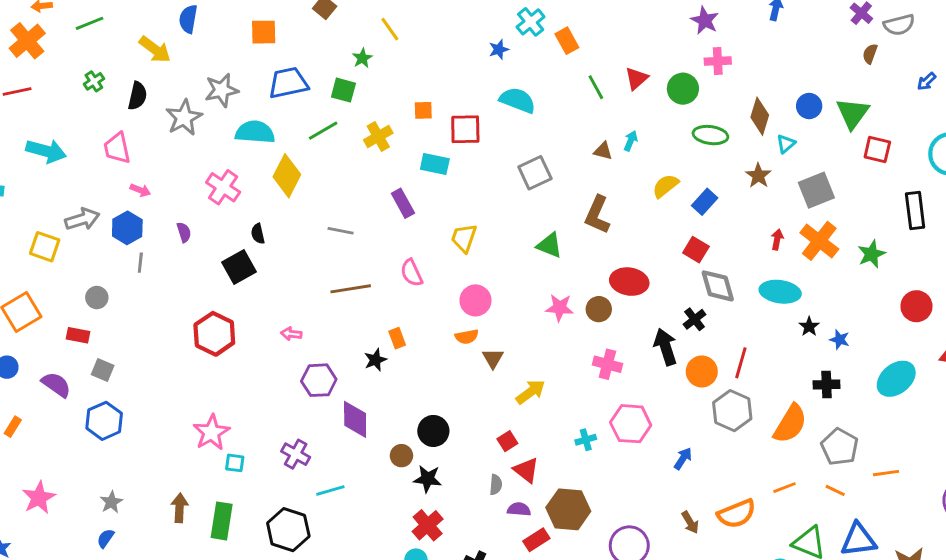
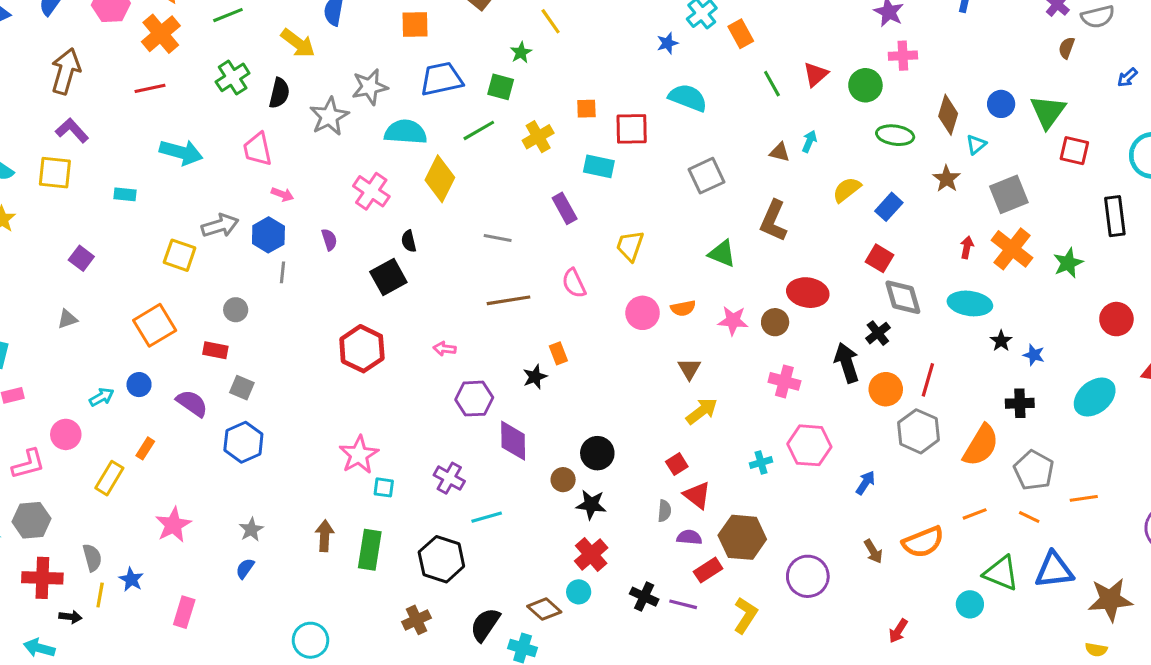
green cross: (94, 81) -> (233, 77), size x1.5
orange semicircle: (467, 337) -> (683, 308), moved
brown triangle: (493, 358) -> (689, 369), moved

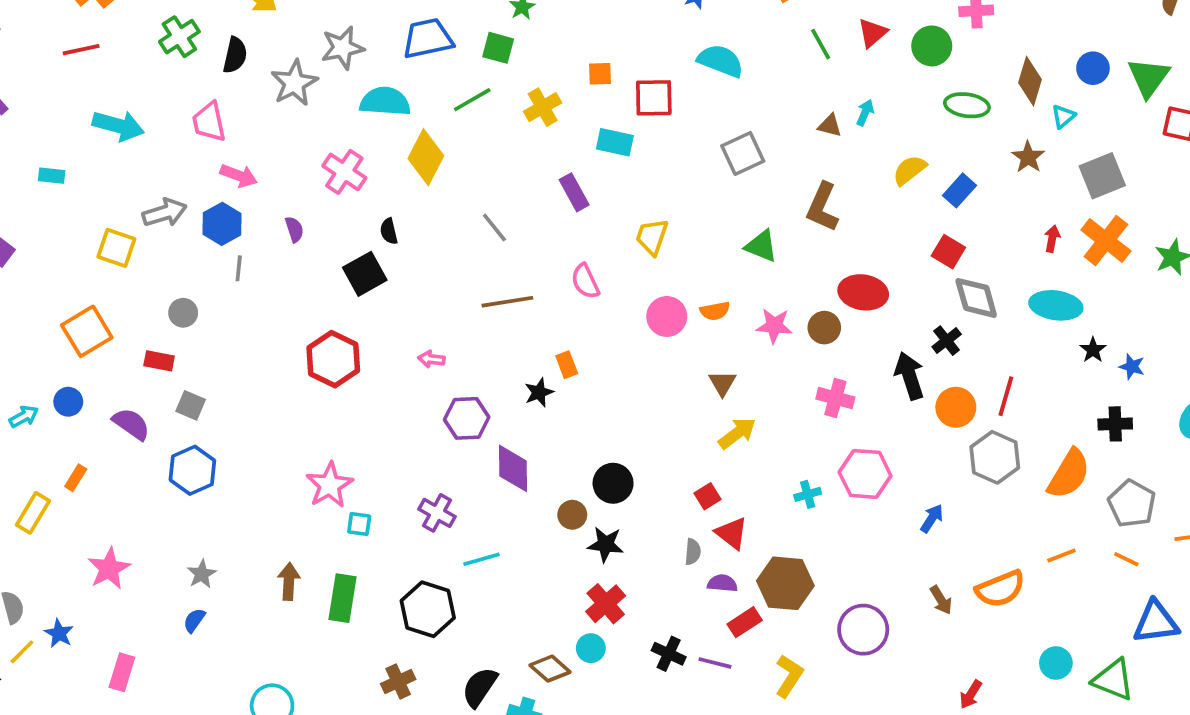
pink arrow: (282, 194) -> (239, 176), size x1.4
gray line: (498, 238) -> (494, 228), turned 40
green triangle: (1001, 573) -> (1113, 680), moved
yellow line: (100, 595) -> (22, 652), turned 35

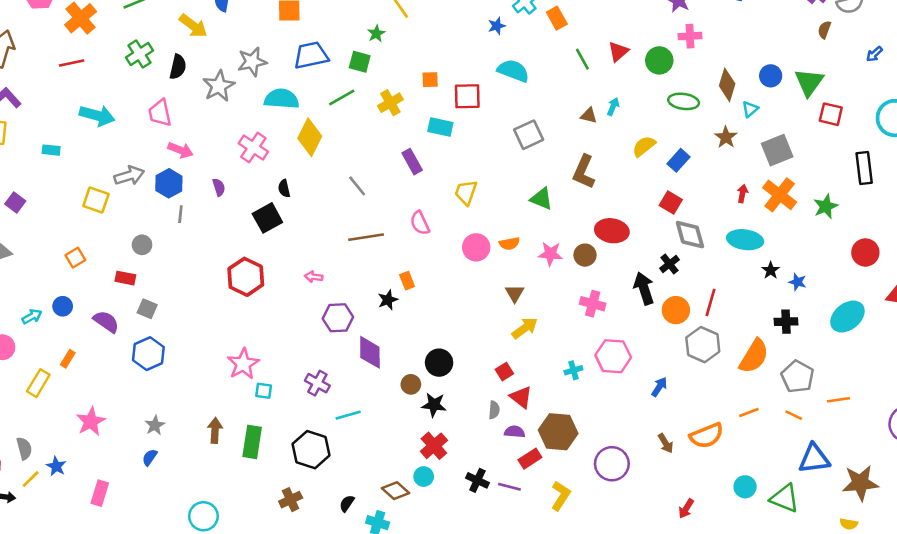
orange square: (87, 331) -> (75, 258), size x0.6
black semicircle: (480, 687) -> (347, 503), size x0.6

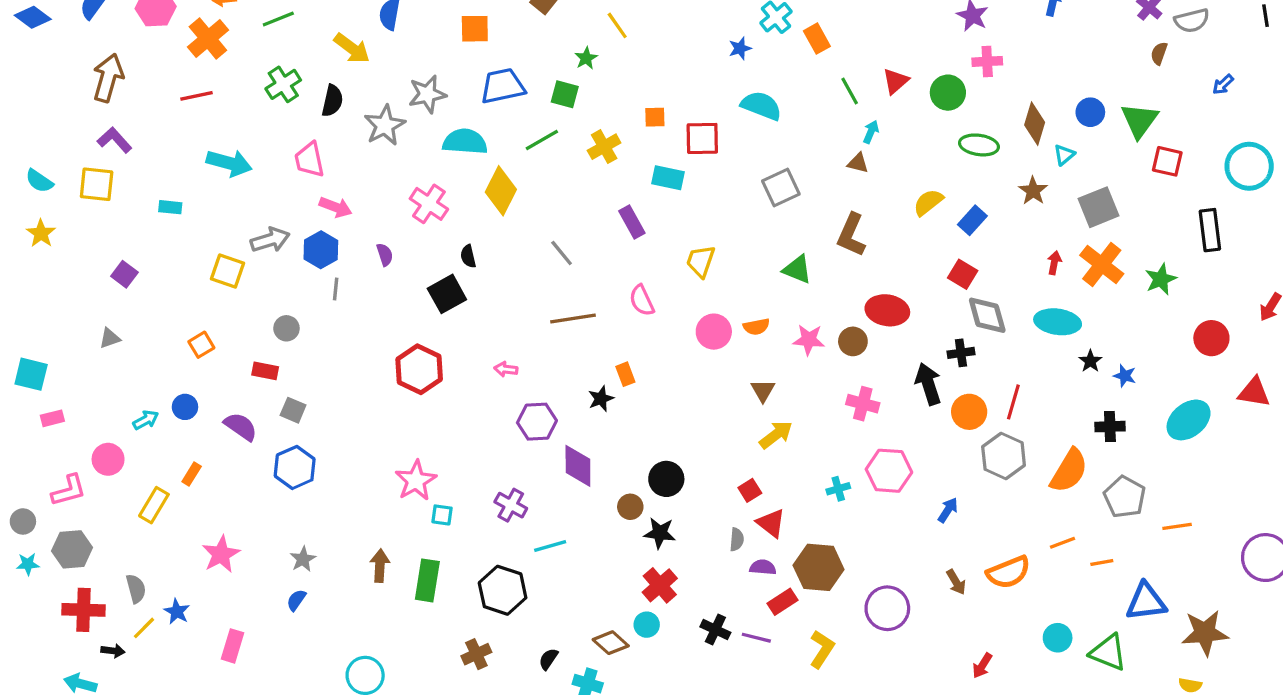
cyan arrow: (613, 107) -> (871, 132), moved
black cross: (669, 264) -> (961, 353), turned 30
orange line: (794, 415) -> (1102, 562), moved, turned -36

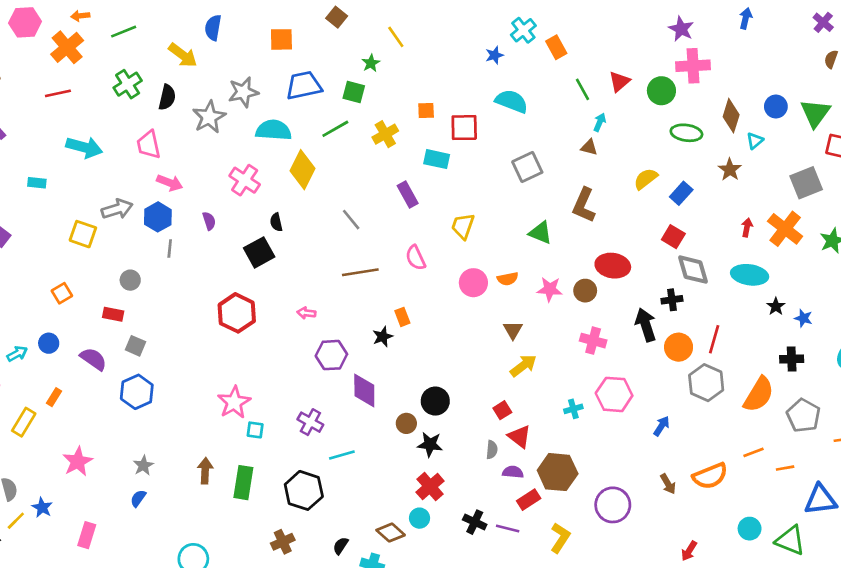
pink cross: (987, 61) -> (693, 66), size x1.4
gray square: (1098, 207) -> (806, 183), moved

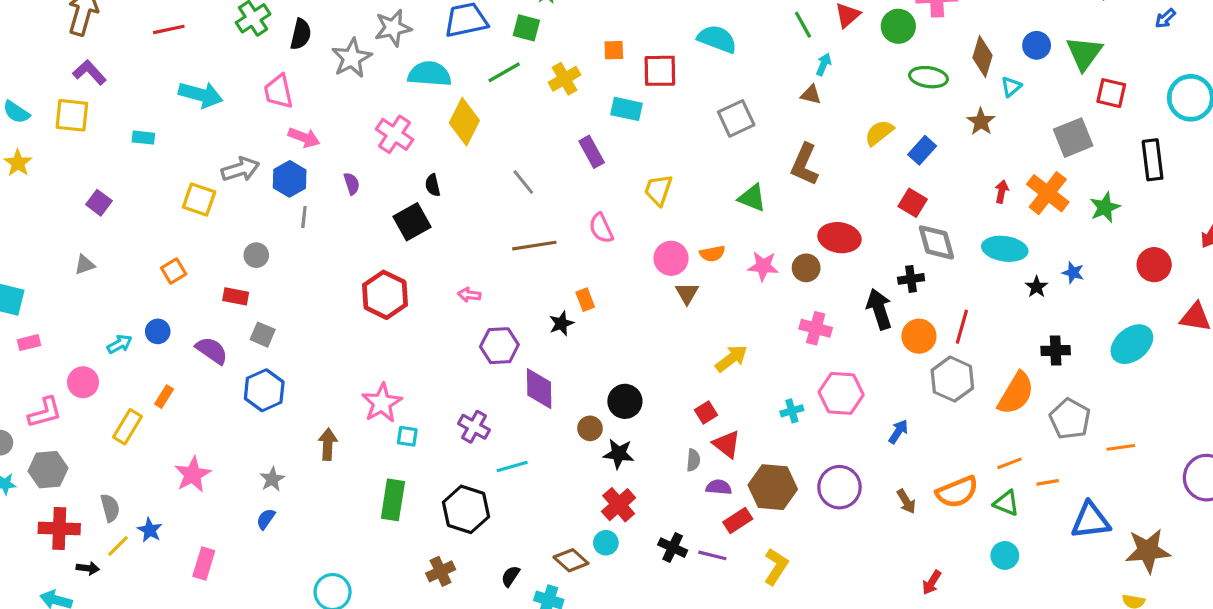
blue star: (803, 318) -> (1073, 273), moved
brown triangle: (513, 330) -> (687, 293), moved
brown arrow: (205, 471) -> (328, 444), moved
purple circle: (613, 505) -> (839, 487), moved
green triangle: (790, 540) -> (1006, 503), moved, size x0.7

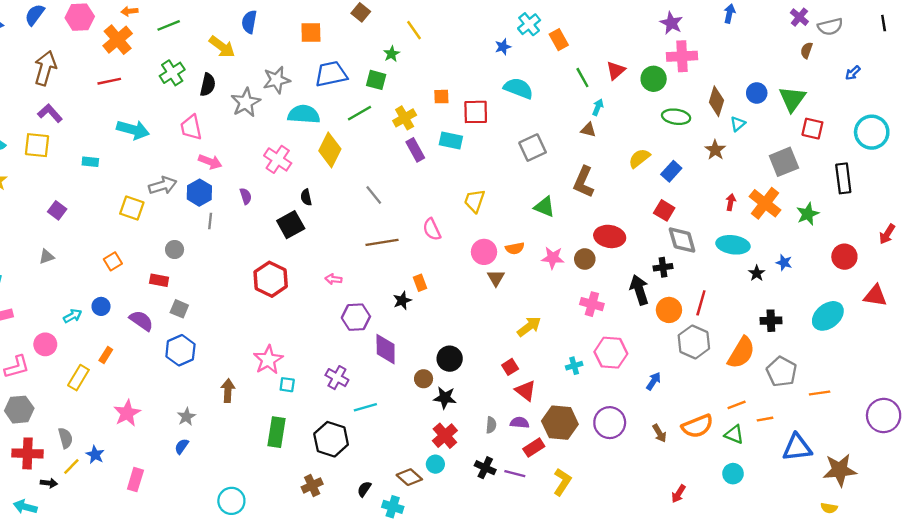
purple rectangle: (592, 152) -> (415, 150), moved
gray semicircle: (693, 460) -> (491, 425), moved

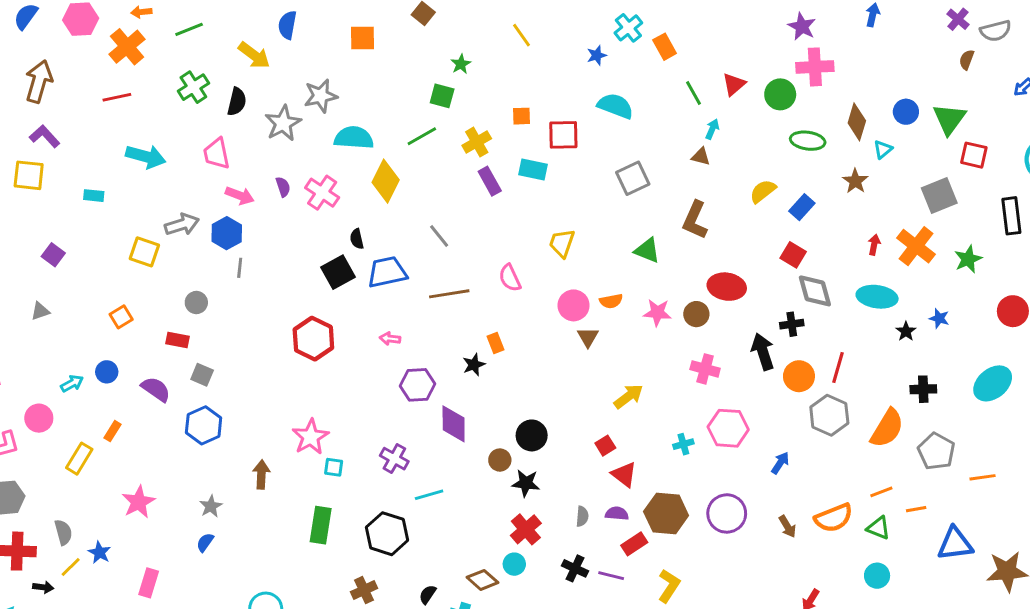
yellow line: (414, 30) -> (522, 35), moved
blue trapezoid: (331, 74) -> (387, 272), moved
purple semicircle: (246, 196) -> (283, 187), moved

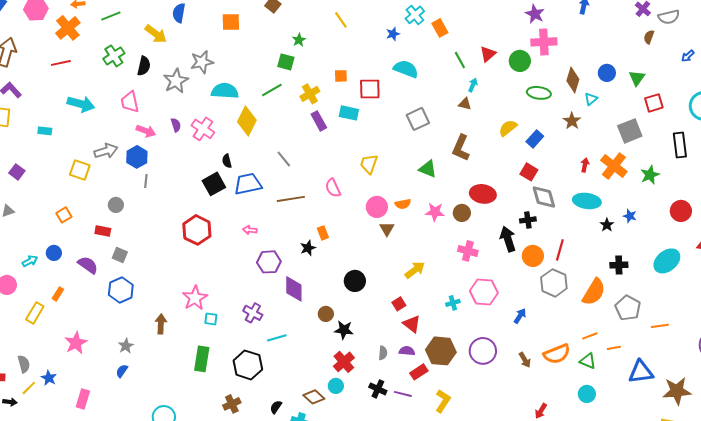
green triangle: (949, 119) -> (637, 78), size x0.7
red square: (974, 155) -> (654, 103), turned -30
black circle: (532, 435) -> (355, 281), moved

